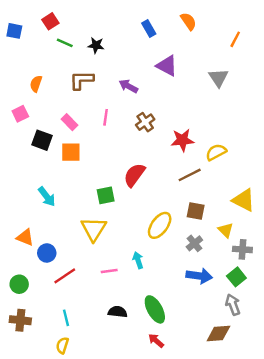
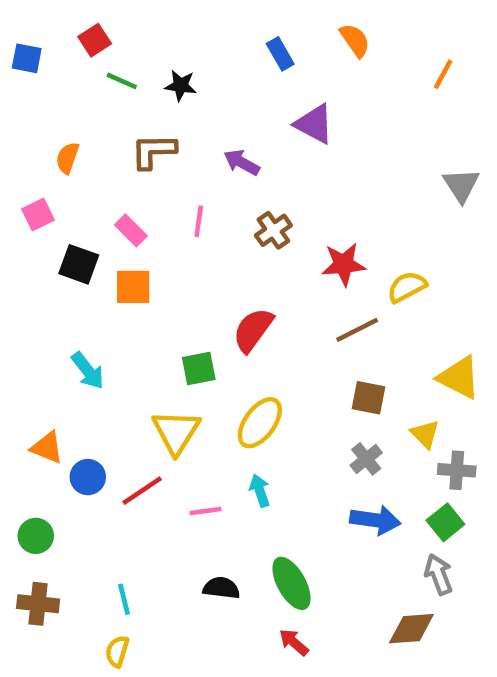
gray triangle: (218, 78) -> (461, 185), moved
yellow ellipse: (160, 225) -> (260, 423), moved
red line: (65, 276) -> (142, 491), moved

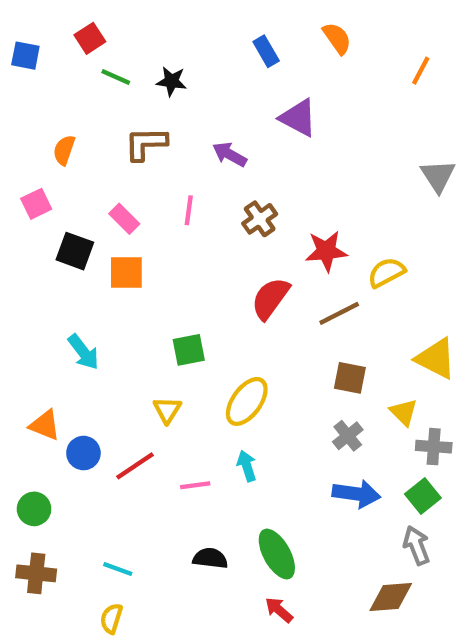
red semicircle: (253, 330) -> (270, 298), moved
yellow triangle: (176, 432) -> (167, 410), size x0.6
cyan line: (124, 599) -> (118, 569), turned -56

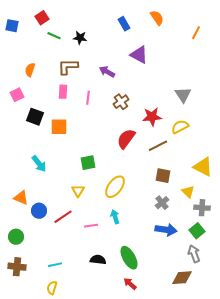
gray triangle: (438, 176) -> (183, 95), moved
pink rectangle: (124, 219) -> (63, 92), moved, turned 48
cyan line: (118, 569) -> (55, 265), turned -32

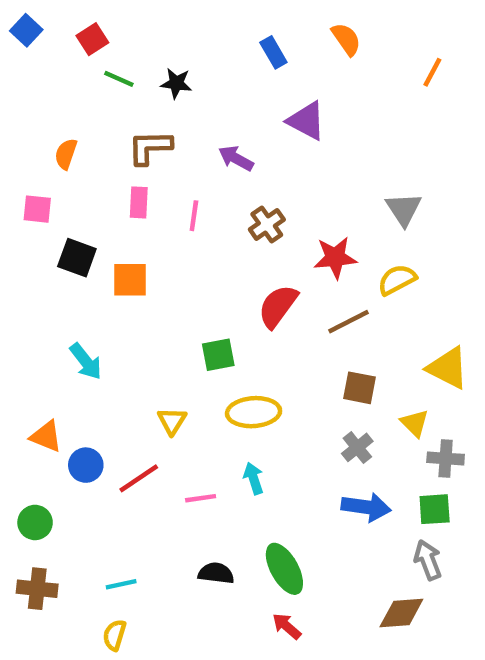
blue square: (12, 26) -> (26, 30), moved, turned 32
pink square: (17, 95) -> (37, 209), turned 32
green square: (88, 163) -> (218, 355), moved
yellow ellipse: (115, 187) -> (254, 412), turned 50
green square: (197, 231) -> (435, 509), turned 35

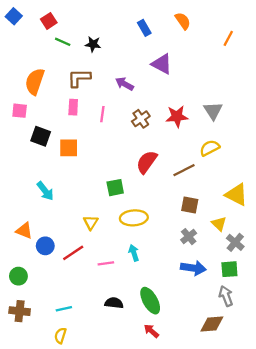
orange semicircle: (66, 154) -> (35, 81), size x1.6
red star: (335, 258) -> (177, 116), moved
gray cross: (446, 458) -> (235, 242), turned 36

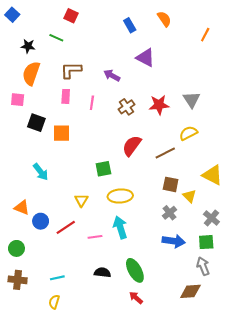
red square: (49, 21) -> (71, 16), moved, turned -32
black star: (93, 44) -> (28, 46), moved
yellow triangle: (219, 224) -> (189, 196), moved
cyan arrow: (134, 253) -> (120, 227), size x1.5

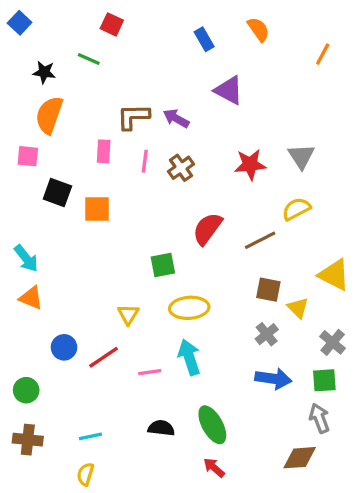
brown L-shape: (71, 70) -> (133, 117), moved
brown cross: (127, 107) -> (181, 168), moved
cyan arrow: (41, 172) -> (26, 258), moved
orange triangle: (22, 208) -> (31, 298), moved

